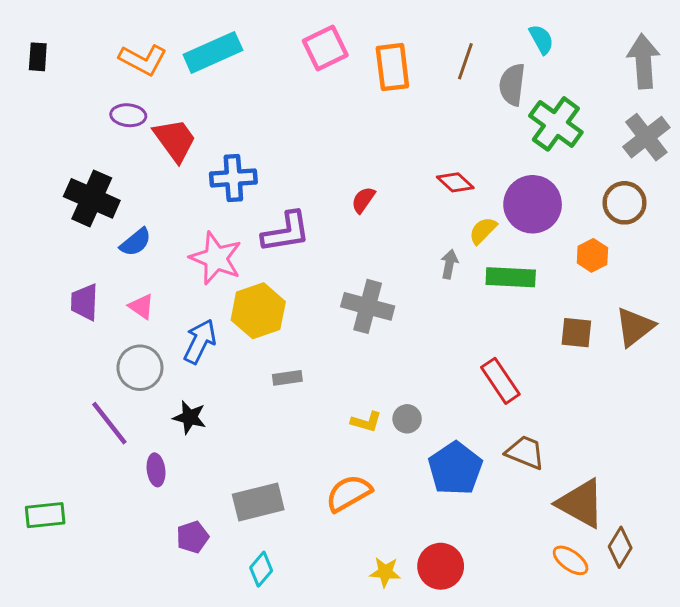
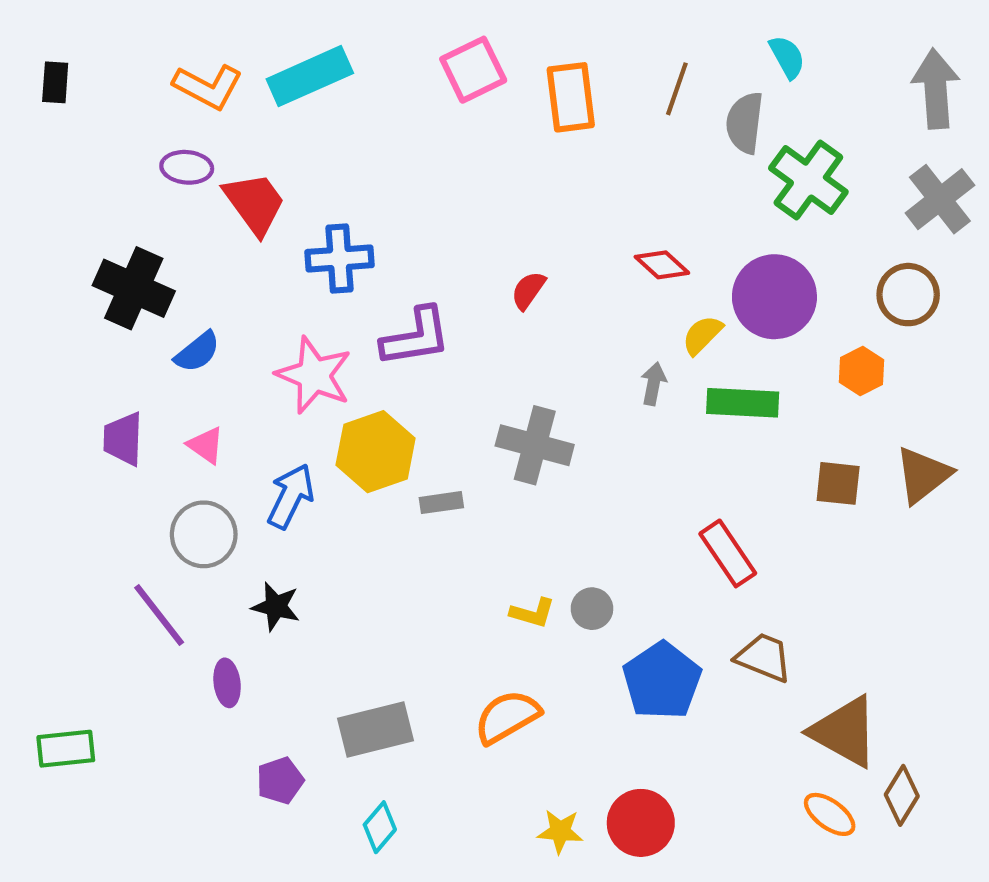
gray rectangle: (287, 378) -> (441, 503), moved

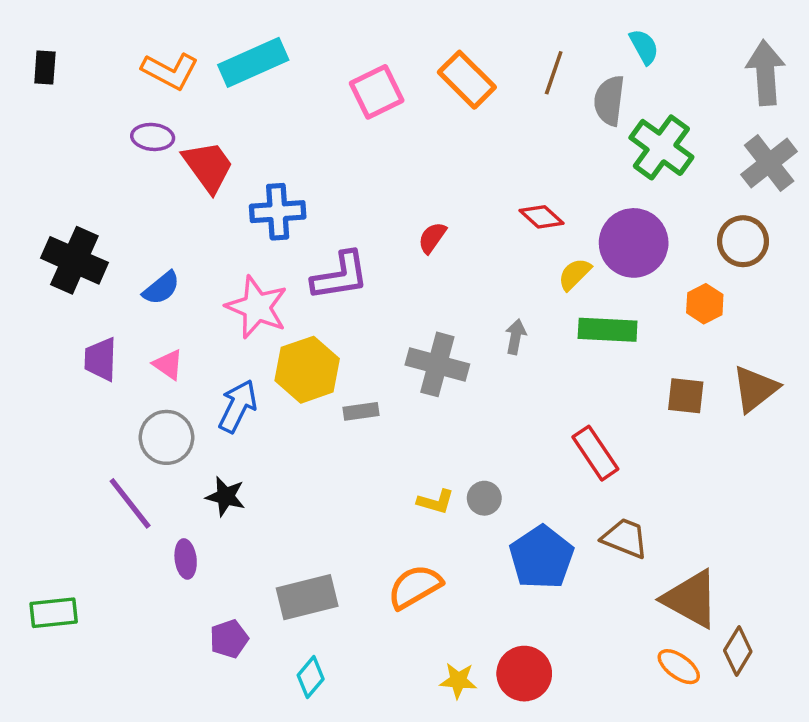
pink square: (473, 70) -> (377, 92), moved
orange rectangle: (571, 97) -> (467, 80), turned -38
black cross: (134, 288) -> (74, 260), moved
gray arrow: (654, 384) -> (516, 337), moved

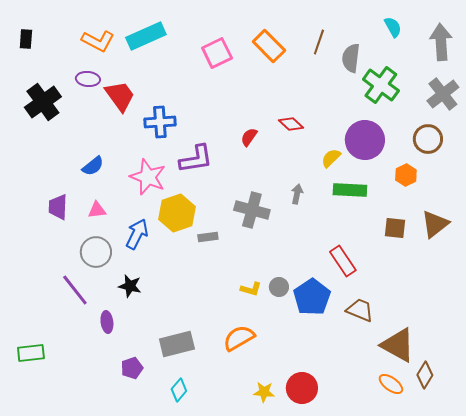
cyan semicircle: (644, 47) -> (393, 27), moved
red diamond: (542, 217) -> (291, 124), moved
black cross: (74, 260) -> (43, 102), moved, turned 30
pink triangle: (168, 364) -> (97, 210), turned -42
blue pentagon: (542, 557) -> (312, 297), moved

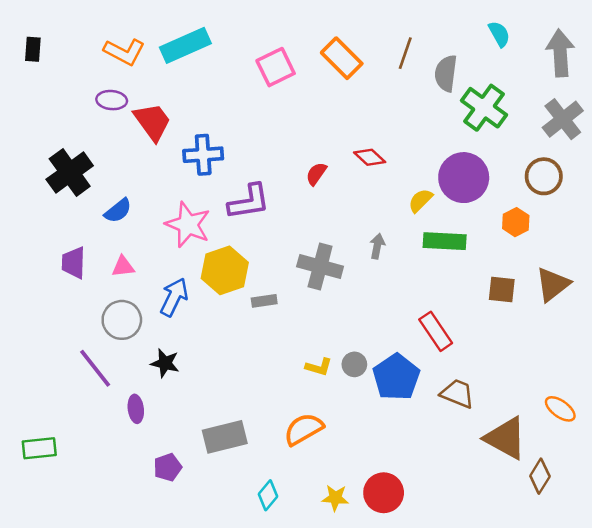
black cross: (43, 102) -> (70, 173), moved
orange ellipse: (391, 384) -> (560, 409), moved
cyan diamond: (179, 390) -> (268, 495), moved

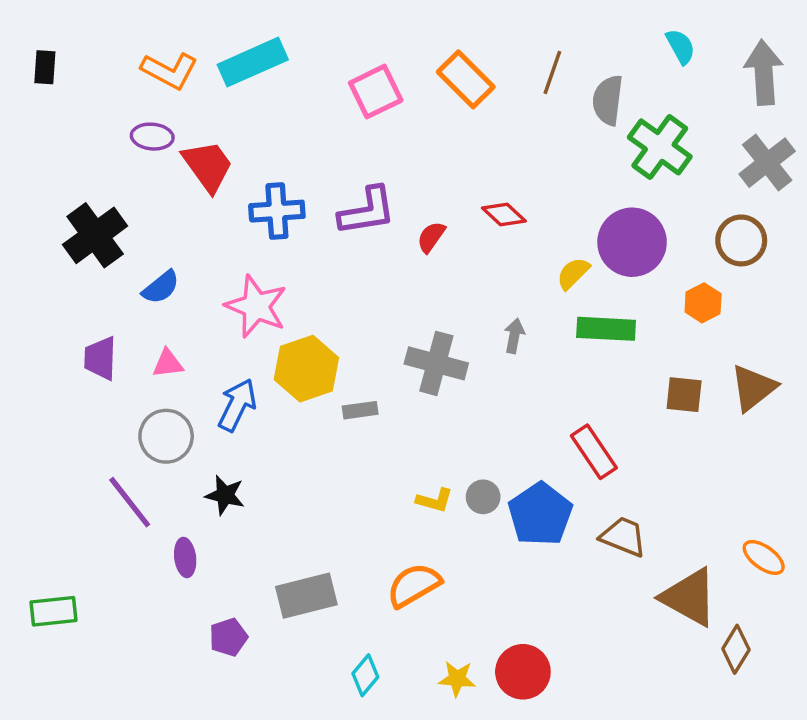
purple L-shape: (249, 202) -> (367, 211), moved

